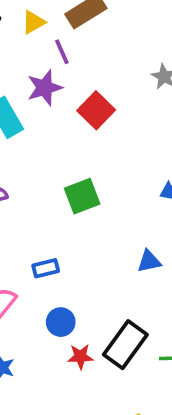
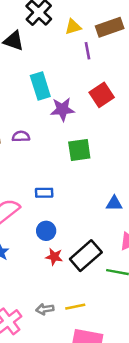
purple star: (45, 88) -> (62, 109), moved

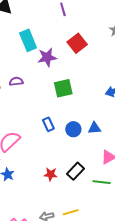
blue rectangle: (44, 193) -> (48, 124), moved, turned 72
blue circle: (46, 231) -> (73, 129), moved
black rectangle: (86, 256) -> (76, 171), size x0.7

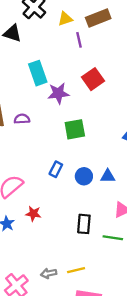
blue rectangle: (48, 124) -> (56, 169), turned 48
black rectangle: (76, 171) -> (84, 224), turned -42
red star: (51, 174) -> (33, 214), moved

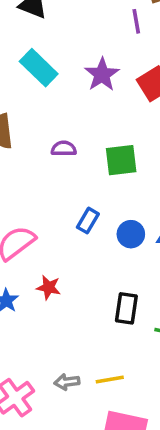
cyan rectangle: (38, 73) -> (39, 68), moved, turned -30
purple star: (58, 93) -> (102, 74), moved, turned -30
purple semicircle: (22, 119) -> (64, 149), moved

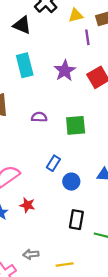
cyan rectangle: (39, 68) -> (25, 65), turned 30
blue circle: (131, 234) -> (71, 182), moved
gray arrow: (67, 382) -> (31, 254), moved

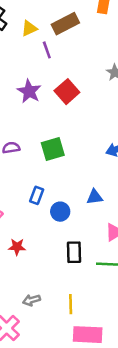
yellow line: (65, 265) -> (71, 304), turned -72

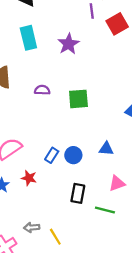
red square: (67, 92) -> (117, 24), moved
blue rectangle: (37, 195) -> (52, 155), moved
yellow line: (71, 304) -> (55, 237), moved, turned -42

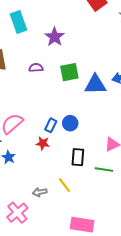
purple star: (69, 44) -> (55, 37), moved
blue triangle: (106, 149) -> (95, 84), moved, size x1.6
red star: (29, 178) -> (43, 143), moved
yellow line: (55, 237) -> (64, 185), moved

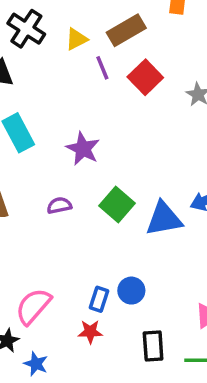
green square: (69, 72) -> (117, 205), turned -30

